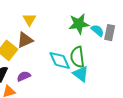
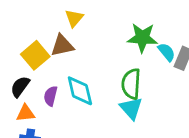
cyan diamond: (60, 60) -> (80, 91), moved
purple semicircle: (24, 76) -> (51, 96), turned -64

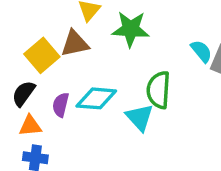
green star: (142, 38) -> (131, 29), moved
cyan diamond: (80, 91) -> (96, 98), turned -72
cyan triangle: (131, 108) -> (140, 117), moved

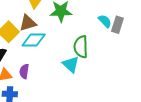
cyan diamond: (96, 98) -> (34, 40), moved
purple semicircle: (61, 105) -> (24, 71), moved

